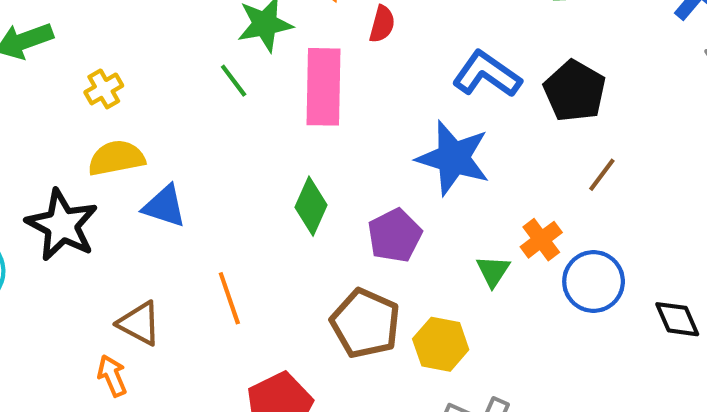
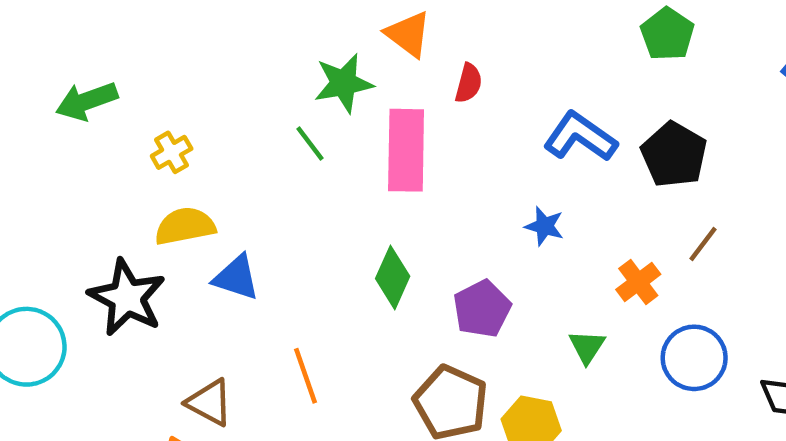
blue star: (453, 158) -> (545, 226), size x0.5
orange cross: (541, 240) -> (638, 282), moved

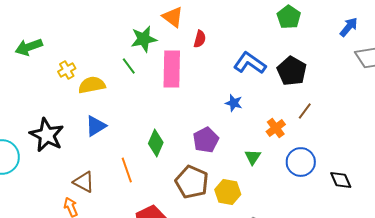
yellow semicircle: (185, 226) -> (92, 85), moved
blue triangle: (236, 277) -> (96, 126), turned -50
green diamond: (393, 277) -> (156, 143), moved

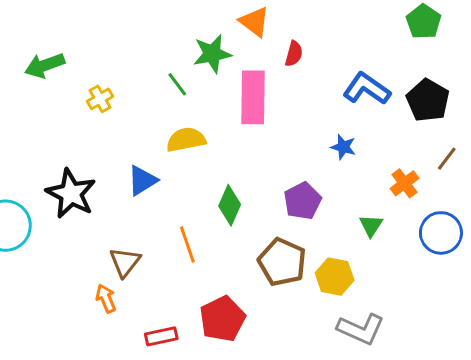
green line: (129, 66) -> (177, 84), moved
yellow semicircle: (92, 85) -> (186, 140), moved
brown triangle: (84, 182) -> (125, 262), turned 40

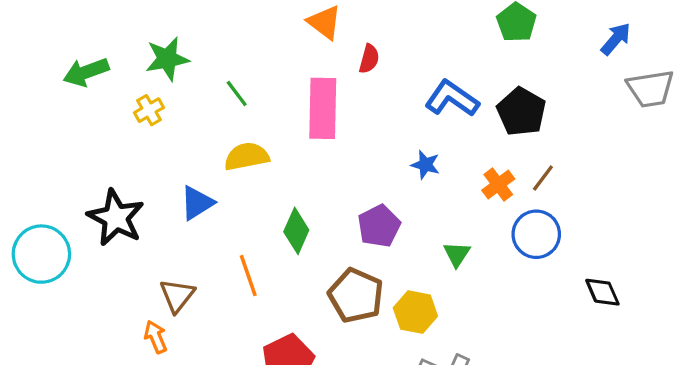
green star: (212, 54) -> (167, 59), moved
orange cross: (405, 183) -> (498, 185), moved
blue circle: (441, 233) -> (536, 234), moved

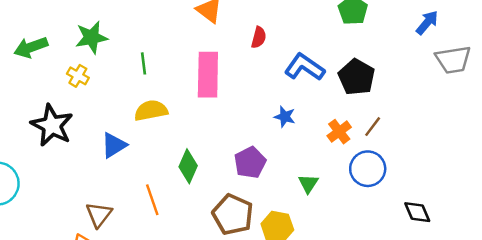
red semicircle: (369, 59) -> (259, 37), moved
green line: (237, 94) -> (144, 63), turned 30
yellow cross: (149, 110) -> (78, 76), turned -30
black star: (116, 218) -> (52, 125), moved

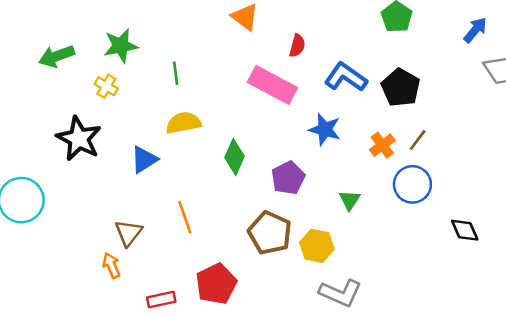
pink rectangle: (208, 75) -> (272, 85), moved, turned -63
blue star: (285, 117) -> (325, 129), size x1.4
green diamond: (188, 166) -> (235, 157), moved

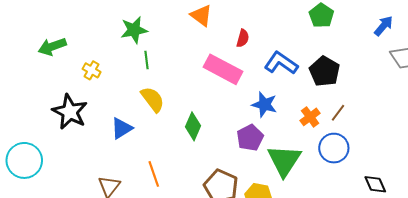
green star: (121, 46) -> (134, 30), moved
yellow semicircle: (183, 123) -> (153, 99), turned 64
purple pentagon: (288, 178) -> (250, 138), moved
green triangle: (350, 200) -> (284, 160), size x2.0

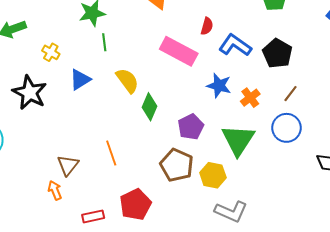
red semicircle: (243, 38) -> (207, 26), moved
yellow semicircle: (153, 99) -> (127, 81), moved
orange cross: (310, 117) -> (250, 98), moved
blue triangle: (122, 128) -> (80, 79), moved
purple pentagon: (250, 138) -> (191, 127), moved

